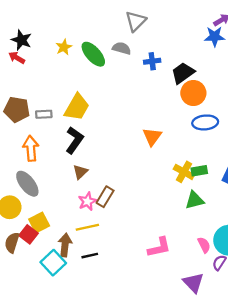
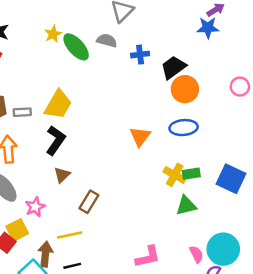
yellow star: (64, 47) -> (53, 34), moved
blue ellipse: (205, 122) -> (184, 128), moved
pink star: (87, 201) -> (35, 207), moved

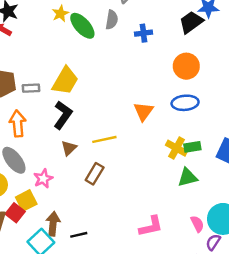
gray semicircle: (107, 40) -> (112, 20), turned 84
black trapezoid: (173, 67) -> (191, 22), moved
yellow line: (70, 235) -> (104, 139), moved

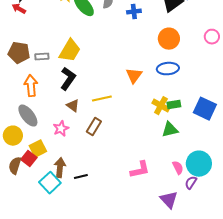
brown triangle: (69, 148) -> (73, 106), turned -40
pink star: (43, 179) -> (61, 129), moved

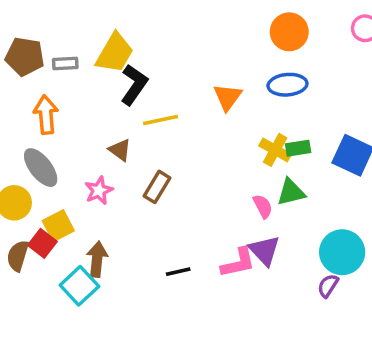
black L-shape: (68, 79) -> (134, 85), moved
yellow line: (102, 99) -> (161, 120), moved
pink semicircle: (178, 168) -> (263, 206), moved
black line: (81, 177) -> (178, 272), moved
purple triangle: (169, 200) -> (265, 250), moved

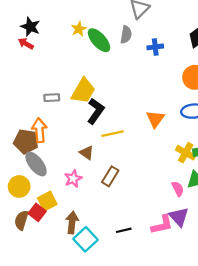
brown pentagon: (25, 56) -> (26, 141), moved
cyan square: (79, 286) -> (86, 239), moved

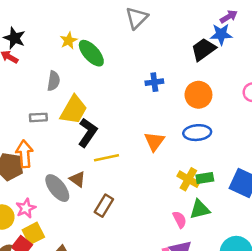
gray semicircle: (126, 35) -> (54, 81), moved
blue cross: (155, 47) -> (154, 82), moved
gray ellipse: (36, 164) -> (57, 188), moved
pink star: (73, 179) -> (26, 208), moved

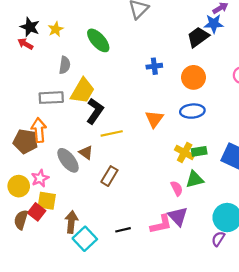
yellow star: (69, 41) -> (56, 29), moved
gray rectangle: (38, 117) -> (51, 98), size x1.5
yellow square: (33, 233) -> (47, 201), turned 36

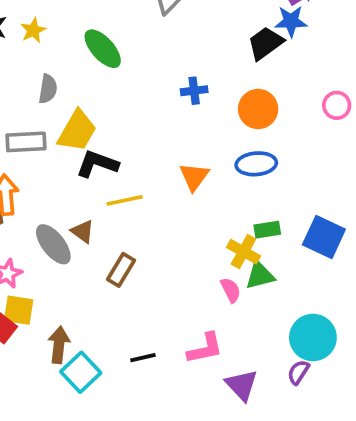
black L-shape: (95, 111) -> (97, 164), turned -105
yellow cross: (185, 153) -> (243, 252), moved
purple triangle: (178, 216) -> (242, 385), moved

